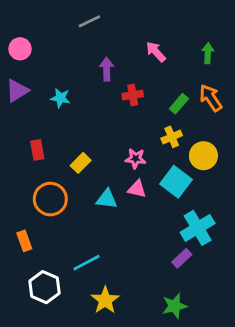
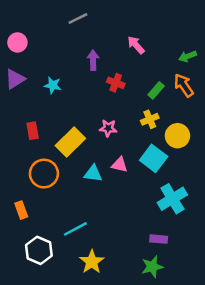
green arrow: (208, 53) -> (188, 56), moved, turned -114
red cross: (133, 95) -> (116, 83), turned 30
pink star: (136, 159) -> (108, 128), moved
yellow rectangle: (81, 163) -> (70, 142), size x1.6
purple rectangle: (182, 258) -> (159, 239), moved, turned 48

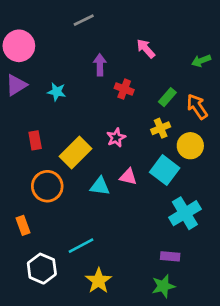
pink circle: (17, 42) -> (19, 46), size x1.5
orange arrow: (184, 85) -> (197, 107), moved
pink star: (108, 128) -> (116, 138), turned -30

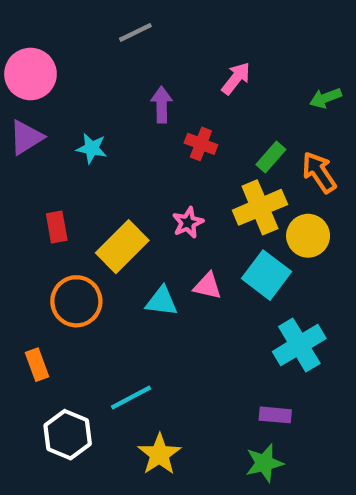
pink arrow: (146, 49) -> (236, 78), turned 80
yellow cross: (161, 128) -> (260, 207), size x1.6

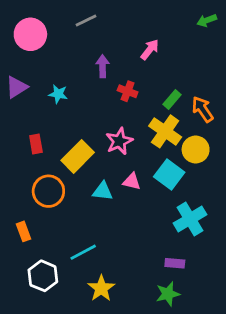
pink circle: (30, 74) -> (30, 34), moved
green arrow: (326, 98) -> (207, 20), moved
yellow cross: (260, 207) -> (165, 131), turned -32
pink star: (188, 223) -> (119, 141), size x1.4

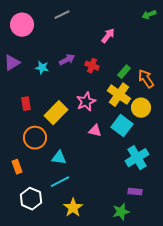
purple arrow: (103, 66) -> (67, 60), moved, turned 63
cyan triangle: (103, 191) -> (59, 158), moved
purple rectangle: (175, 263) -> (135, 192), moved

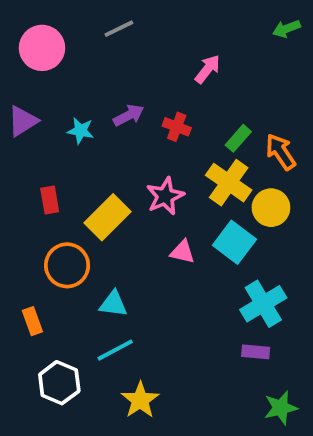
purple rectangle: (135, 192) -> (256, 352), moved
green star: (121, 212) -> (281, 408), moved

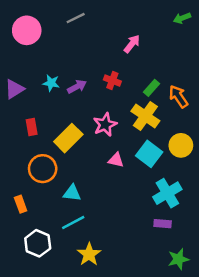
purple arrow: (129, 115) -> (77, 87), moved
purple triangle: (23, 121) -> (14, 89), moved
yellow circle: (271, 208) -> (181, 145), moved

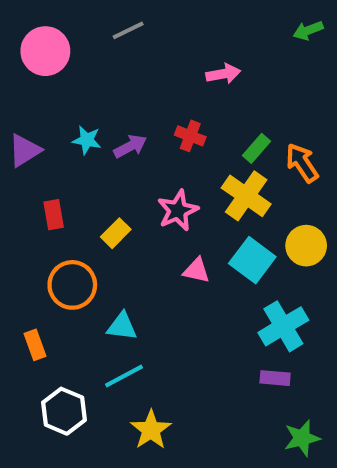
pink arrow: (132, 44) -> (223, 74), turned 42
yellow rectangle: (68, 138) -> (116, 233), size x0.6

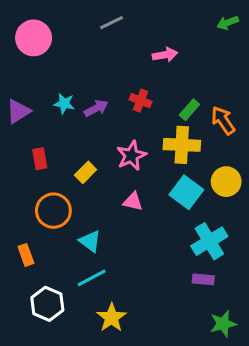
gray line: (128, 30) -> (112, 23), moved
yellow cross: (246, 196) -> (182, 145), turned -32
pink triangle: (196, 270) -> (133, 201), moved
cyan triangle: (122, 326) -> (90, 241), turned 30

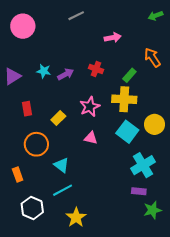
orange arrow: (223, 120) -> (152, 57), moved
green star: (223, 324) -> (152, 210), moved

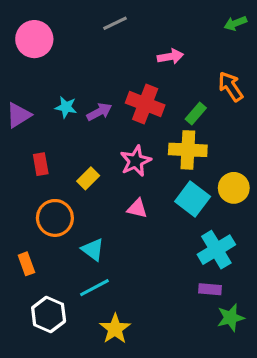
red cross: (96, 69) -> (145, 104), size x1.6

